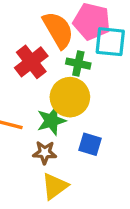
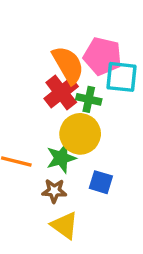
red cross: (31, 62) -> (61, 92), moved
yellow triangle: (55, 186) -> (65, 225), turned -48

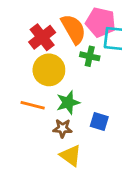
red cross: (61, 92) -> (42, 37), moved
yellow circle: (80, 134) -> (49, 70), moved

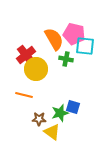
red cross: (42, 37) -> (26, 55), moved
green star: (68, 103) -> (60, 113), moved
brown star: (63, 128) -> (39, 119), moved

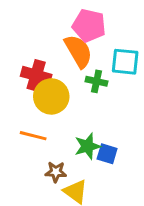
pink pentagon: (74, 34) -> (89, 26), moved
red cross: (26, 55) -> (36, 75), turned -36
green star: (60, 113) -> (87, 146), moved

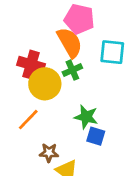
green cross: (97, 81) -> (72, 70), moved, turned -36
orange line: (33, 136) -> (28, 120), turned -60
green star: (87, 146) -> (86, 117), moved, turned 30

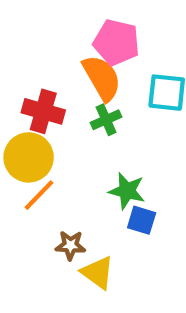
yellow circle: (45, 84) -> (29, 157), moved

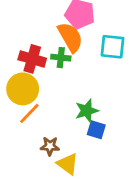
green cross: (106, 120) -> (61, 58), moved, turned 30
green star: (127, 191) -> (87, 111), turned -30

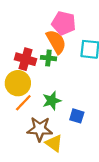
green star: (87, 111) -> (52, 101), moved
brown star: (50, 146) -> (40, 129), size x1.6

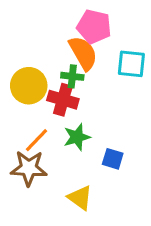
red cross: (26, 59) -> (63, 100), moved
yellow circle: (18, 83) -> (29, 86), moved
brown star: (40, 129) -> (29, 168), moved

